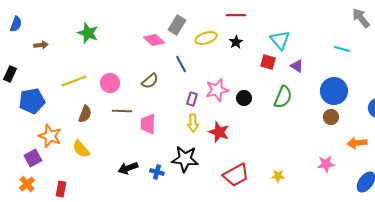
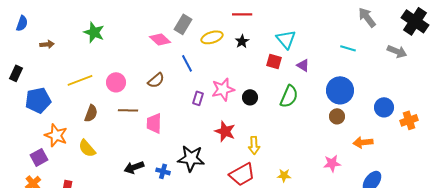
yellow arrow: (193, 123) -> (254, 145), moved

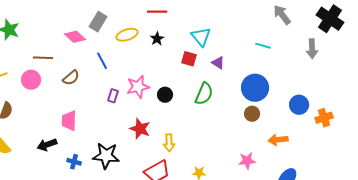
gray arrow: (397, 51) -> (312, 49), turned 66
brown line: (128, 110) -> (43, 58), moved
black arrow: (134, 167) -> (47, 145), moved
blue cross: (163, 171) -> (74, 162), moved

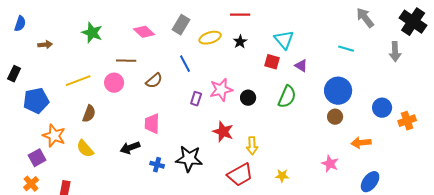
pink diamond: (75, 37) -> (144, 32), moved
pink star: (247, 161) -> (330, 164), turned 30

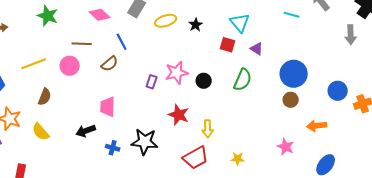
cyan line: (346, 49) -> (292, 15), moved
blue line: (185, 64) -> (122, 42), moved

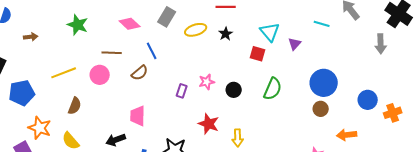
purple triangle: (257, 49) -> (295, 44), moved, turned 40
pink star: (177, 73) -> (207, 82), size x0.7

